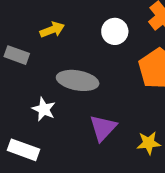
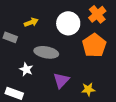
white circle: (115, 31) -> (68, 23), size x1.5

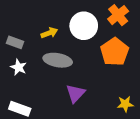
yellow arrow: (31, 22) -> (49, 33), moved
white star: (26, 69) -> (18, 67), moved
yellow star: (88, 89) -> (125, 104), moved

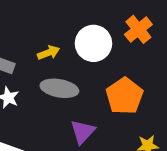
orange pentagon: (115, 52) -> (124, 96), moved

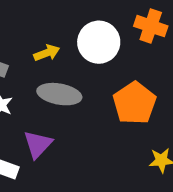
orange cross: (138, 29) -> (151, 26), turned -32
purple triangle: (83, 132) -> (38, 144), moved

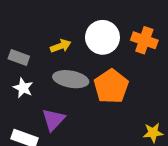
orange cross: (151, 26) -> (144, 40), moved
orange pentagon: (135, 103) -> (111, 86), moved

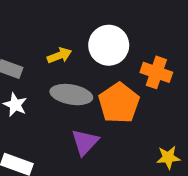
orange cross: (144, 40) -> (156, 72), moved
purple triangle: (53, 120) -> (85, 142), moved

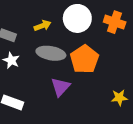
orange cross: (156, 72) -> (115, 22), moved

